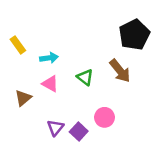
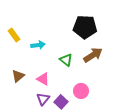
black pentagon: (134, 35) -> (85, 27), moved, turned 30
brown arrow: (120, 71) -> (93, 55), turned -84
pink triangle: (50, 84) -> (43, 79), moved

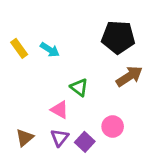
cyan arrow: (38, 45) -> (50, 50), moved, turned 40
green triangle: (66, 60) -> (79, 87), moved
brown triangle: (18, 76) -> (25, 138), moved

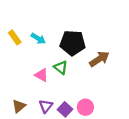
black pentagon: (118, 37) -> (73, 43), moved
pink triangle: (60, 110) -> (41, 75), moved
pink circle: (113, 127) -> (85, 107), moved

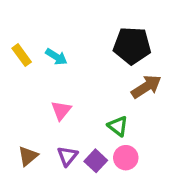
black pentagon: (73, 43) -> (132, 46), moved
green triangle: (61, 68) -> (118, 126), moved
pink triangle: (41, 75) -> (61, 110), turned 40

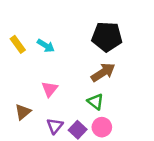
brown arrow: (146, 87) -> (103, 72), moved
brown triangle: (28, 156) -> (23, 112), moved

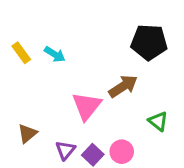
black pentagon: (107, 37) -> (149, 42), moved
pink triangle: (50, 89) -> (87, 106), moved, size x1.5
green triangle: (95, 102) -> (158, 121), moved

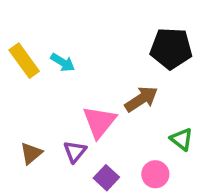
yellow rectangle: (21, 53) -> (24, 61), size x1.4
purple triangle: (65, 150) -> (75, 152), moved
pink circle: (122, 152) -> (155, 174), moved

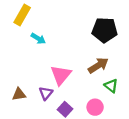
yellow rectangle: (24, 61) -> (22, 15), moved, turned 66
brown arrow: (141, 99) -> (98, 65), moved
brown triangle: (31, 153) -> (19, 94), turned 32

